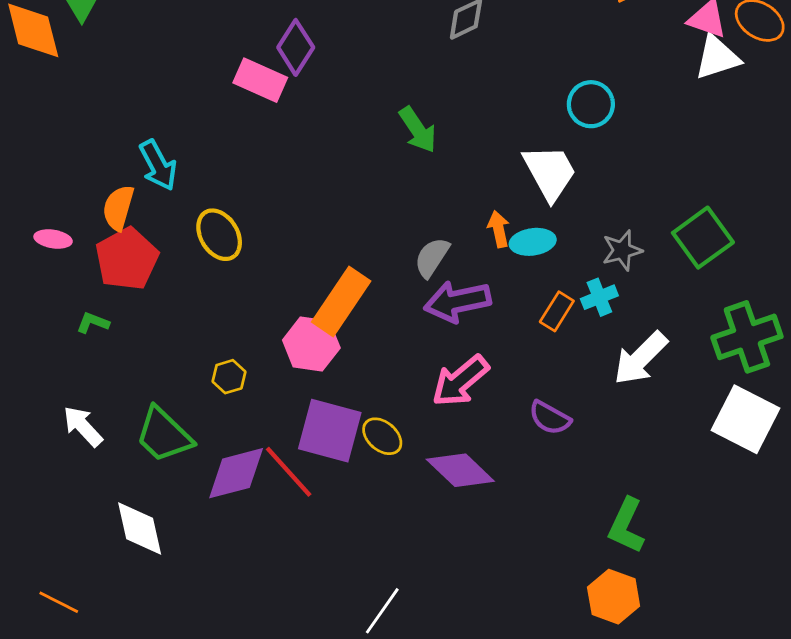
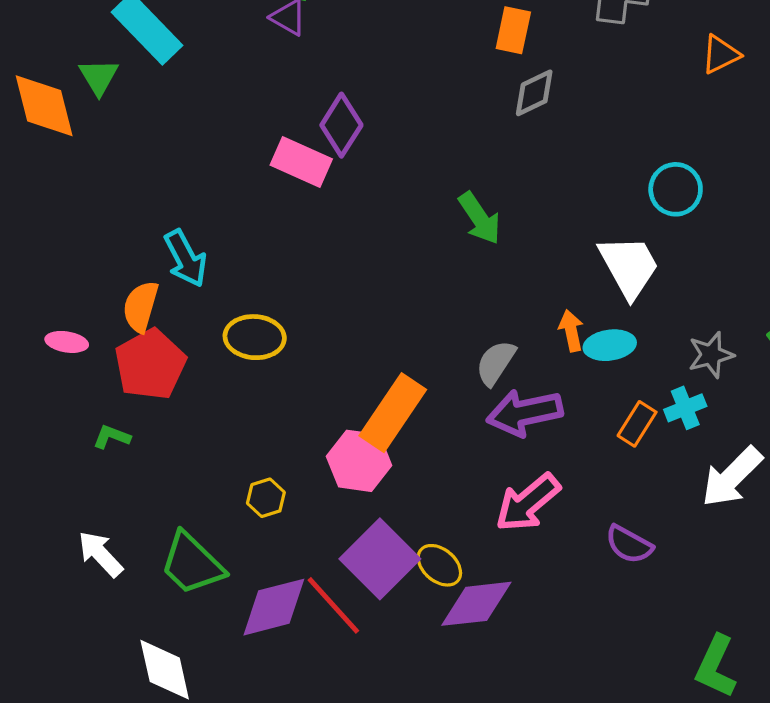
yellow ellipse: (219, 235) -> (255, 337), turned -54
purple square: (330, 431) -> (380, 559), turned 30
purple diamond: (460, 470) -> (476, 604), moved, turned -50

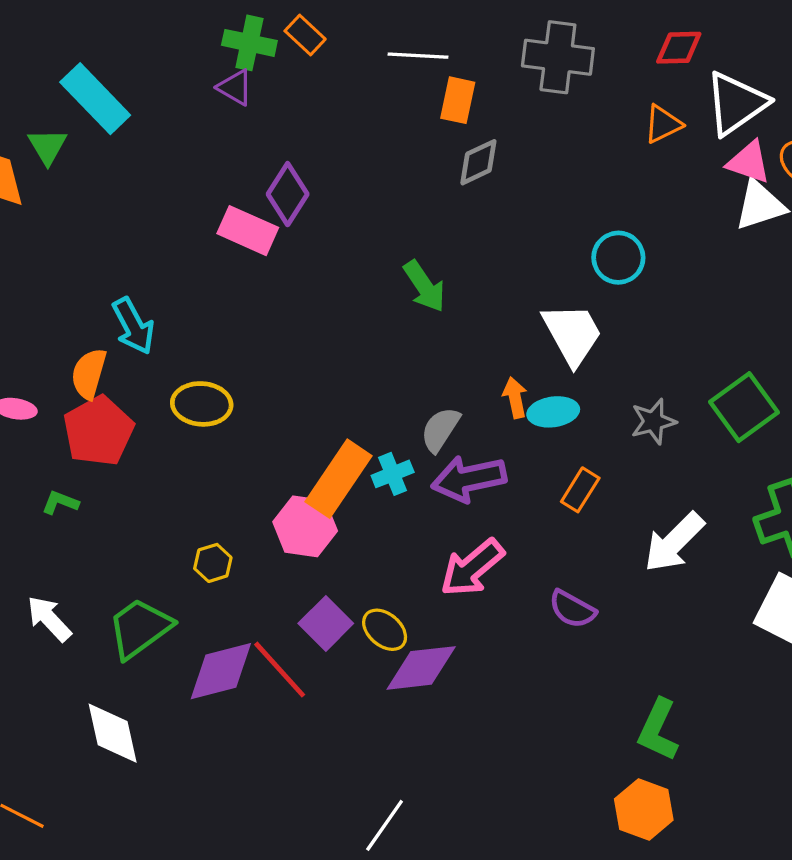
cyan cross: (685, 408) -> (393, 474), moved
purple square: (380, 559) -> (326, 623), size x0.7
green trapezoid: (192, 564) -> (140, 628), turned 100

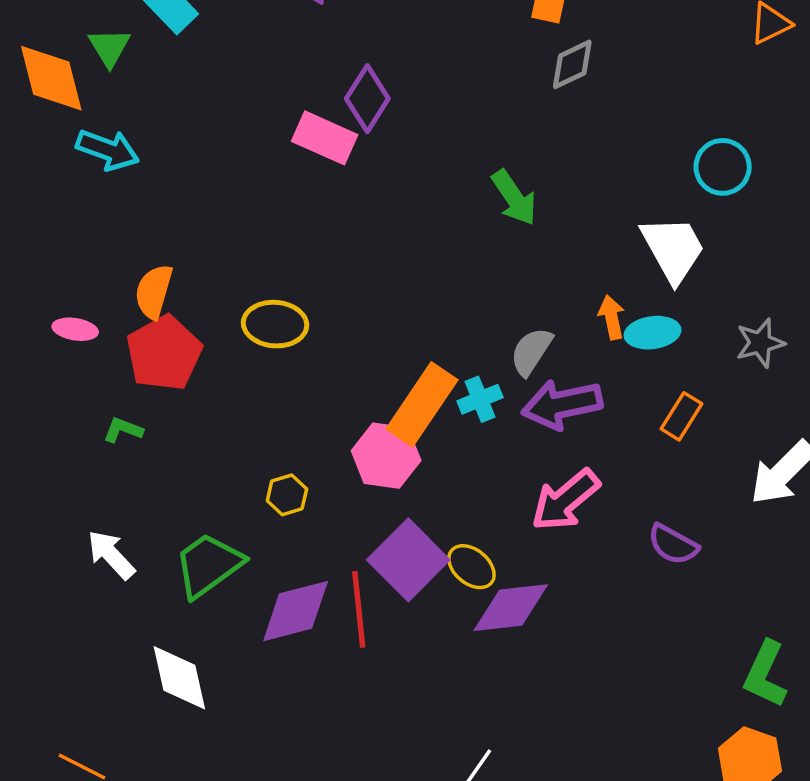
cyan arrow: (133, 326) -> (108, 150), moved, turned -42
purple square: (326, 623) -> (408, 560), size x1.4
red line: (280, 670) -> (359, 609), turned 36

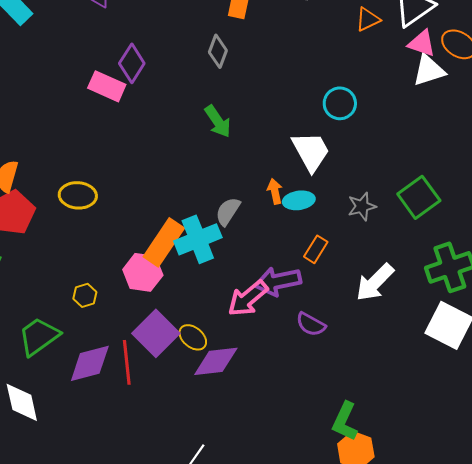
gray diamond: (572, 64) -> (218, 51), moved, turned -44
cyan cross: (480, 399) -> (198, 239), size x1.8
purple arrow: (562, 404) -> (278, 281), moved
green L-shape: (765, 674) -> (345, 421), moved

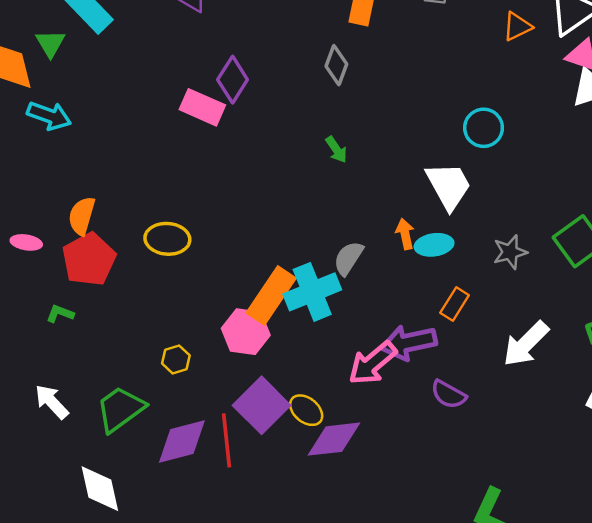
green arrow: (218, 121) -> (336, 150), size x0.7

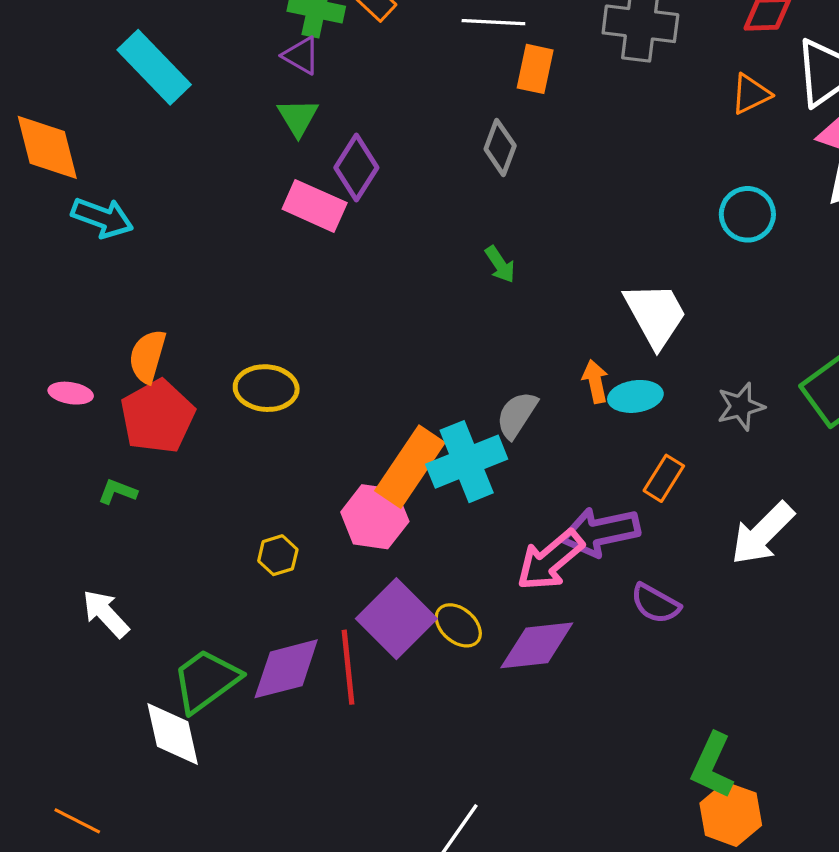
green triangle: (50, 43) -> (298, 117), moved
cyan circle: (484, 128) -> (747, 214), moved
green trapezoid: (120, 409) -> (206, 681), moved
purple diamond: (334, 439) -> (537, 645), moved

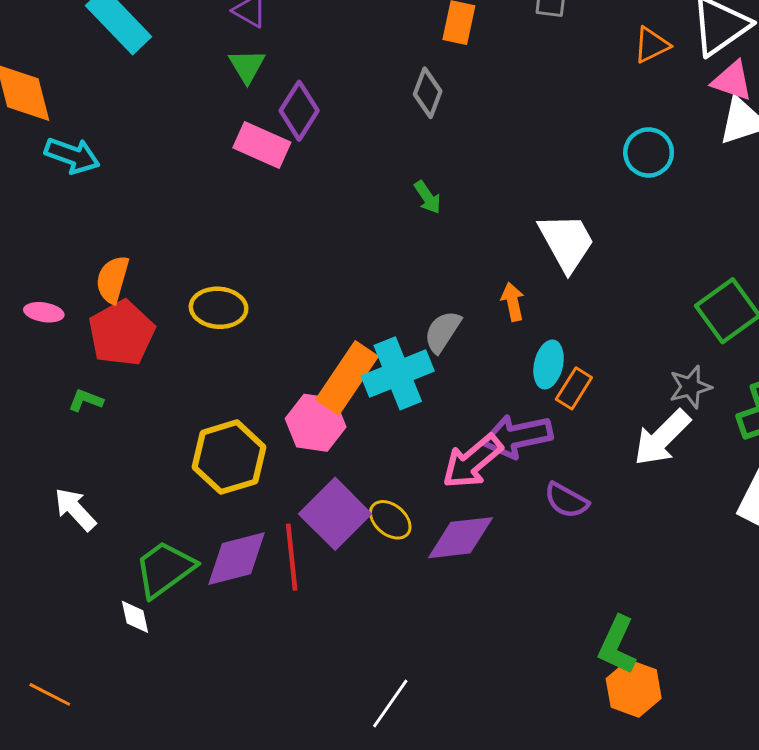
cyan ellipse: (635, 396) -> (549, 365), moved, turned -69
gray star: (741, 406) -> (690, 387), moved
yellow hexagon: (278, 555) -> (229, 457), size x2.0
white diamond: (173, 734) -> (135, 617), size x0.6

